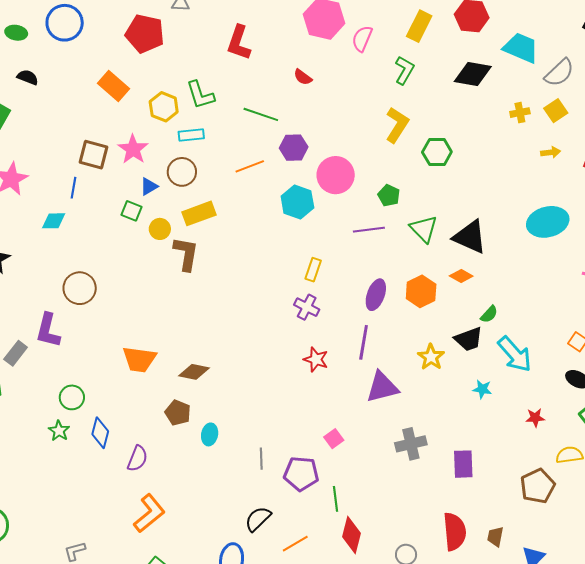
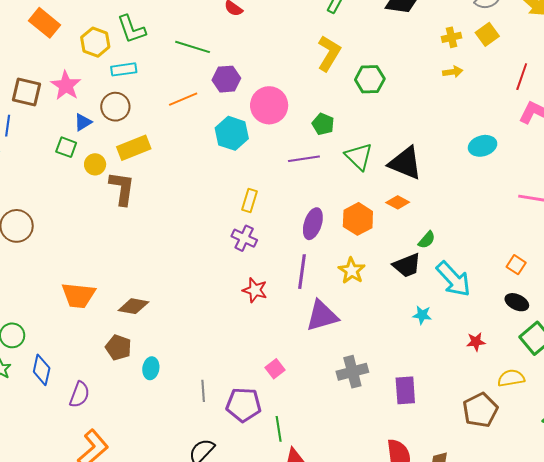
yellow arrow: (551, 152) -> (453, 72), moved
cyan ellipse: (548, 222) -> (483, 146), size x0.7
yellow star: (431, 357) -> (352, 271), moved

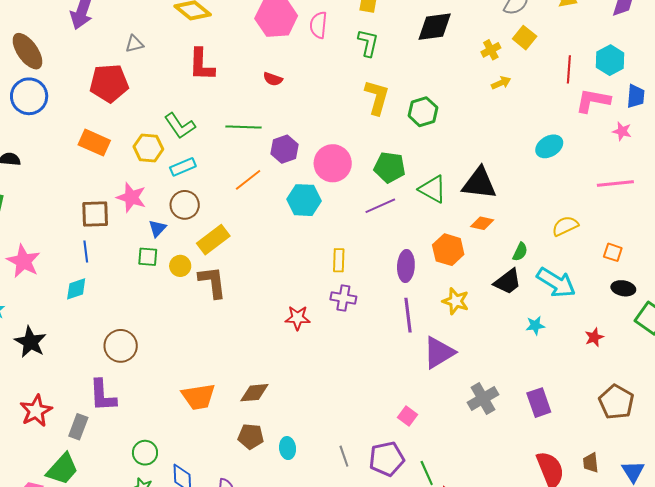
green pentagon: (323, 124) -> (390, 167), size x1.4
red star: (255, 290) -> (297, 318), moved
yellow semicircle: (511, 378) -> (565, 226), moved

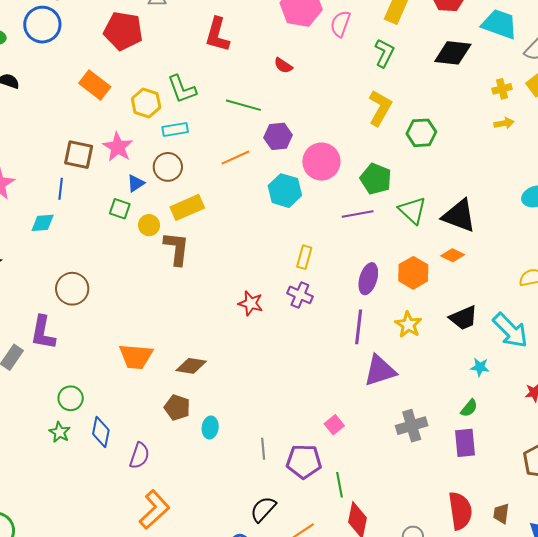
green semicircle: (520, 252) -> (469, 408), moved

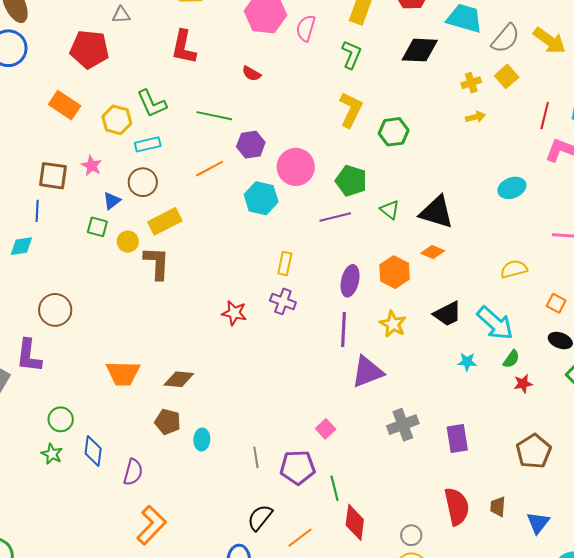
pink star: (118, 147) -> (92, 166), size x0.7
green triangle: (412, 210) -> (390, 210), size x0.7
green semicircle: (469, 408) -> (511, 359), moved

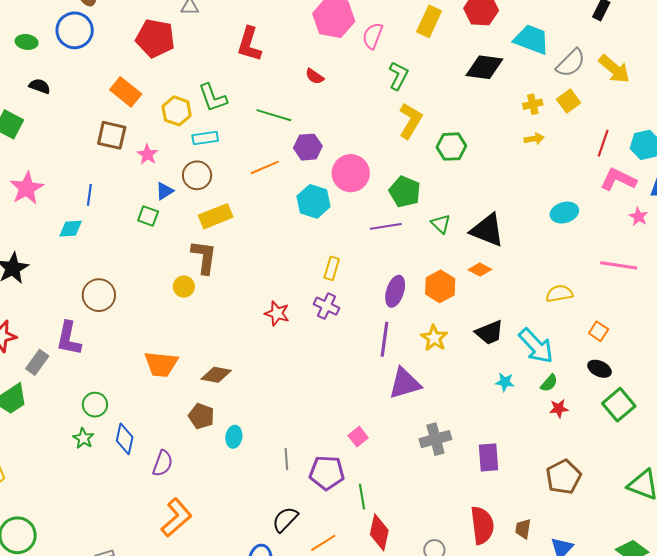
green L-shape: (351, 55) -> (398, 76), moved
brown square: (53, 176) -> (112, 135), moved
yellow circle: (128, 242) -> (184, 287), moved

